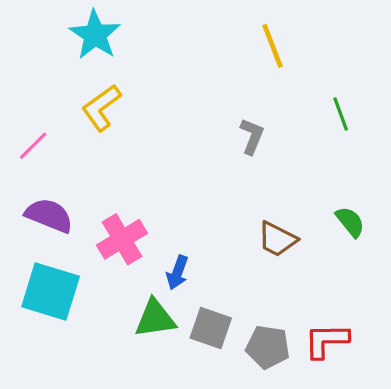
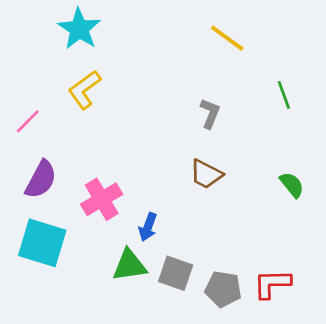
yellow line: (272, 46) -> (227, 38), turned -33
purple semicircle: (49, 215) -> (41, 179), turned 96
brown trapezoid: (277, 239) -> (206, 174), moved

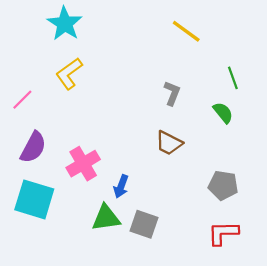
green semicircle: (292, 185) -> (223, 113), moved
gray pentagon: (223, 289) -> (223, 185), moved

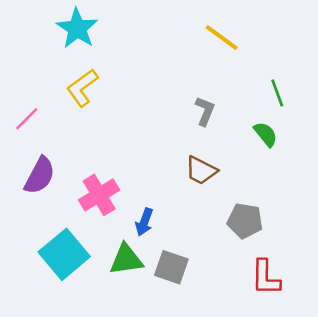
gray pentagon: (223, 185) -> (245, 221), moved
cyan square: (34, 199) -> (64, 254), moved, turned 33
red L-shape: (223, 233) -> (266, 278), turned -88

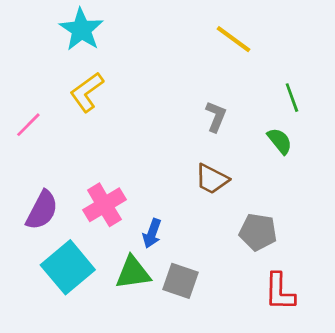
purple semicircle: (40, 176) -> (42, 210), moved

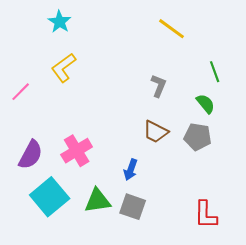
cyan star: (81, 30) -> (60, 22), size x0.7
gray pentagon: (258, 232) -> (198, 137), moved
blue arrow: (152, 233) -> (131, 170), moved

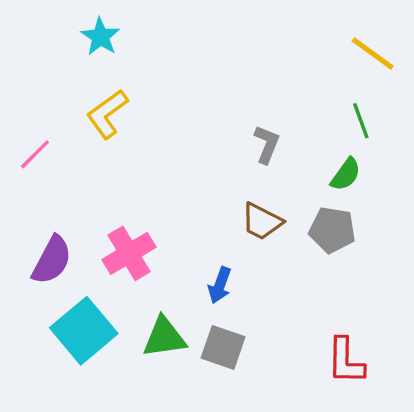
yellow line: (172, 29) -> (373, 54), moved
green semicircle: (206, 104) -> (346, 174), turned 75

